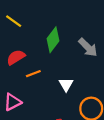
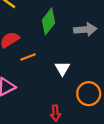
gray arrow: (88, 47) -> (85, 29), turned -50

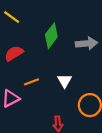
orange line: (28, 57) -> (32, 82), moved

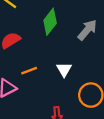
gray arrow: (87, 43) -> (87, 30), turned -45

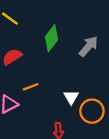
white triangle: (64, 69) -> (71, 97), moved

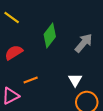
white triangle: (71, 97) -> (75, 80), moved

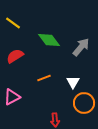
green diamond: (50, 36) -> (49, 40), turned -75
orange line: (31, 80) -> (44, 78), moved

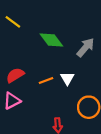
red semicircle: (15, 56) -> (15, 75), moved
white triangle: (73, 82) -> (67, 78), moved

